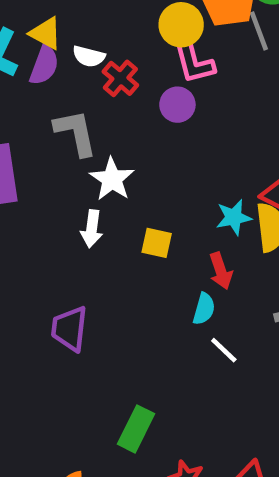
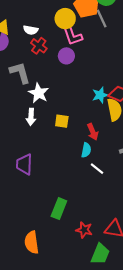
white semicircle: (89, 56) -> (31, 30), moved
cyan star: (234, 217) -> (100, 95), moved

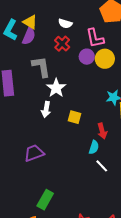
yellow circle: (65, 19) -> (105, 59), moved
white semicircle: (31, 30) -> (65, 23), moved
purple trapezoid: (24, 164) -> (34, 153), turned 60
green rectangle: (59, 209) -> (45, 200), moved

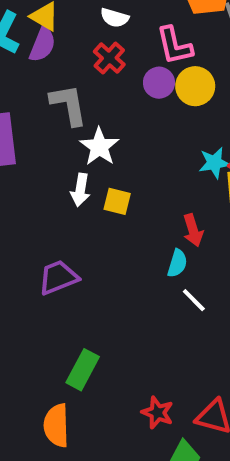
yellow square: (74, 117) -> (117, 201), moved

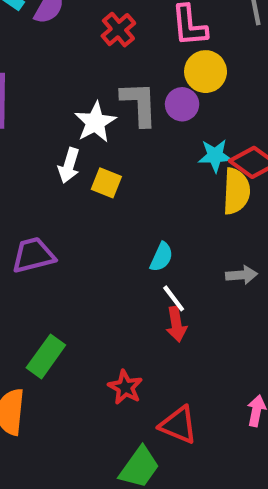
purple circle: (159, 83) -> (182, 104), moved
gray L-shape: (69, 105) -> (139, 104), moved
red arrow: (193, 230) -> (176, 324), moved
red star: (157, 413) -> (125, 387), moved

